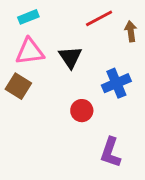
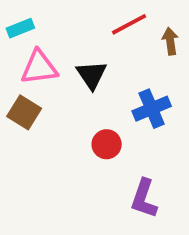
cyan rectangle: (28, 17) -> (20, 28), moved

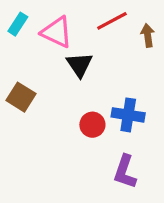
cyan rectangle: (20, 28) -> (18, 24), turned -35
pink triangle: (39, 67) -> (57, 32), moved, turned 32
blue cross: (152, 109) -> (128, 115), moved, turned 32

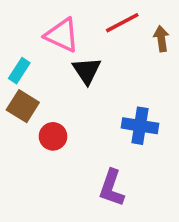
cyan rectangle: (18, 24) -> (19, 71), moved
red circle: (92, 125) -> (53, 136), moved
purple L-shape: (125, 172) -> (112, 188), moved

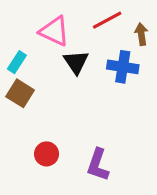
blue cross: (140, 126) -> (123, 67), moved
red circle: (53, 136) -> (47, 154), moved

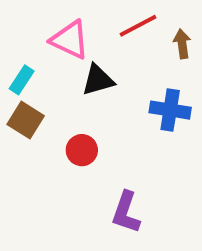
black triangle: (76, 62) -> (98, 80), turned 48
blue cross: (123, 67) -> (170, 110), moved
red circle: (47, 154) -> (82, 150), moved

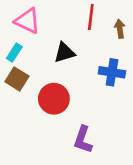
red line: (138, 26) -> (91, 17), turned -55
pink triangle: (70, 40) -> (28, 21), moved
red circle: (82, 150) -> (54, 99), size x1.5

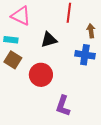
brown arrow: (120, 29) -> (91, 31), moved
cyan rectangle: (14, 53) -> (11, 40), turned 64

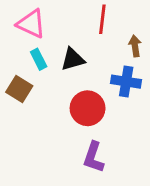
cyan rectangle: (11, 40) -> (39, 59), moved, turned 56
red circle: (41, 75) -> (88, 108), moved

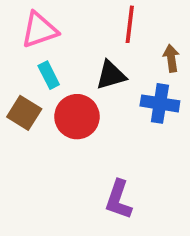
pink triangle: (31, 24) -> (39, 30), turned -44
black triangle: (73, 59) -> (111, 75), moved
red circle: (88, 108) -> (77, 117), moved

